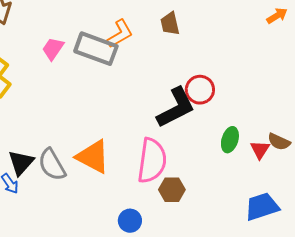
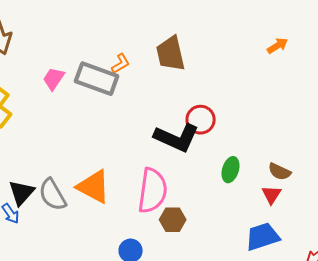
brown trapezoid: (170, 24) -> (171, 54), size x1.5
orange L-shape: (120, 34) -> (121, 64), size x0.7
black L-shape: (176, 108) -> (177, 138), turned 51
red triangle: (260, 150) -> (272, 195), moved

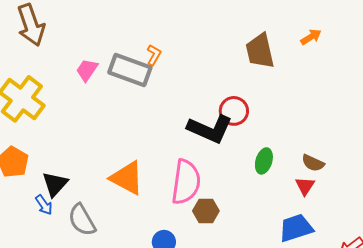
brown trapezoid: (171, 54) -> (260, 51), moved
orange L-shape: (121, 64) -> (154, 55), turned -30
gray semicircle: (53, 195) -> (82, 220), moved

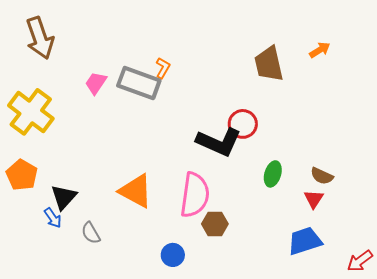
gray semicircle: (82, 220) -> (91, 233), size x0.7

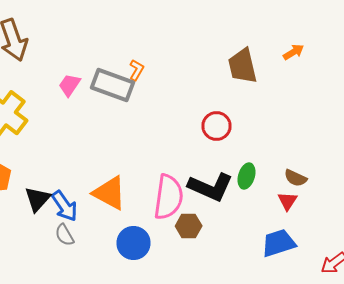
black L-shape: (219, 142) -> (210, 187), moved
blue arrow: (53, 218) -> (64, 206), moved, size x1.5
blue circle: (173, 255) -> (134, 243), moved, size x1.4

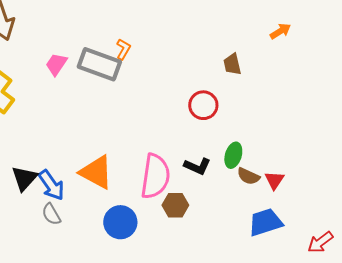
brown trapezoid: (242, 66) -> (232, 64), moved, size x0.6
brown semicircle: (296, 178) -> (248, 176), moved
black L-shape: (210, 187) -> (197, 166), size x0.6

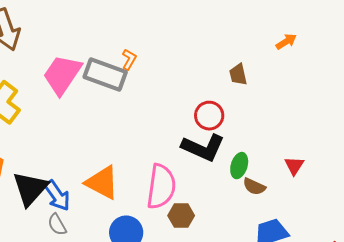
pink trapezoid: (56, 64) -> (62, 75), size x1.8
black L-shape: (197, 166) -> (203, 148), moved, size x1.6
black triangle: (24, 178) -> (30, 189), size x1.4
red triangle: (274, 180) -> (294, 166), moved

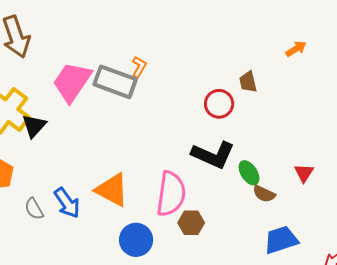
red circle: (209, 116) -> (219, 104), moved
green ellipse: (239, 166) -> (249, 173), turned -50
black triangle: (30, 189) -> (34, 126), moved, size x0.7
gray semicircle: (57, 225) -> (34, 209), moved

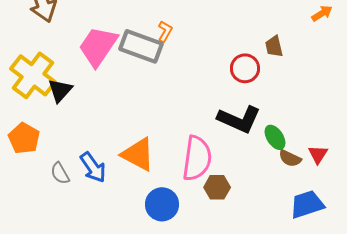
red triangle: (304, 173) -> (318, 154), moved

